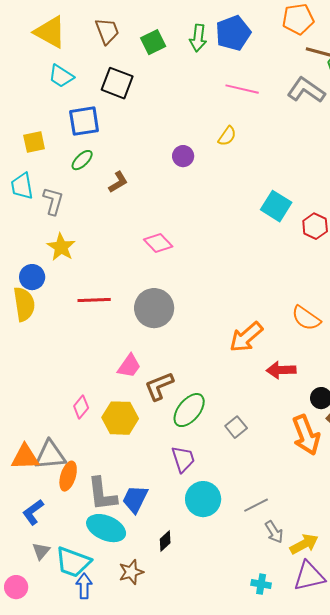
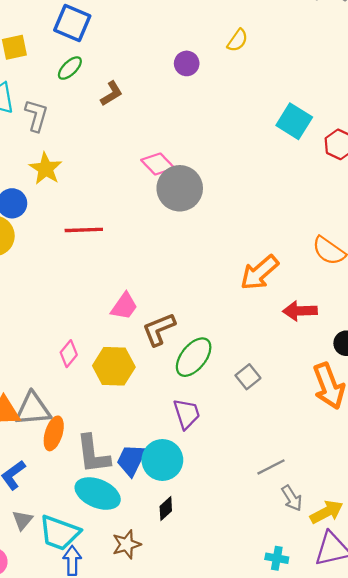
blue square: (84, 121) -> (72, 23), turned 32
gray circle: (154, 308) -> (180, 188), moved
cyan circle: (203, 499) -> (162, 460), moved

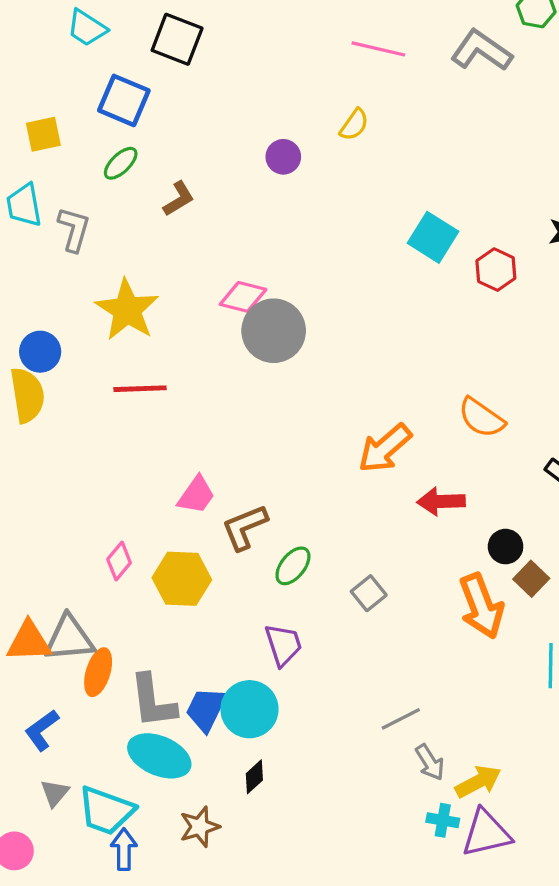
pink diamond: (158, 164) -> (243, 297), turned -32
yellow star: (46, 169) -> (127, 310), moved, size x1.4
green ellipse: (194, 357) -> (293, 566), size x0.7
cyan cross: (277, 558) -> (443, 820), moved

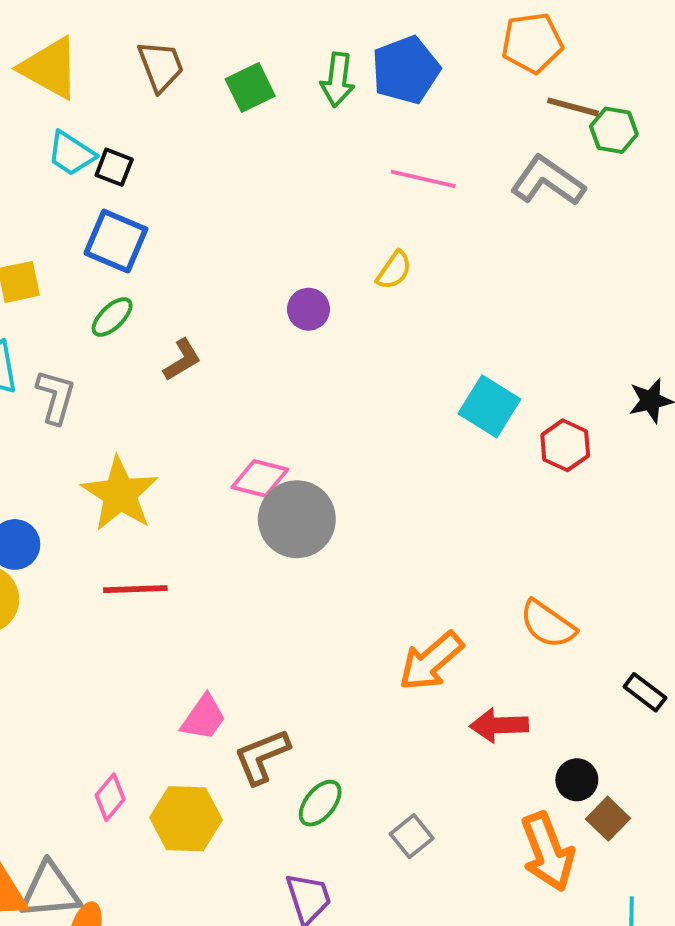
black square: (177, 39) -> (114, 167), moved, size x0.6

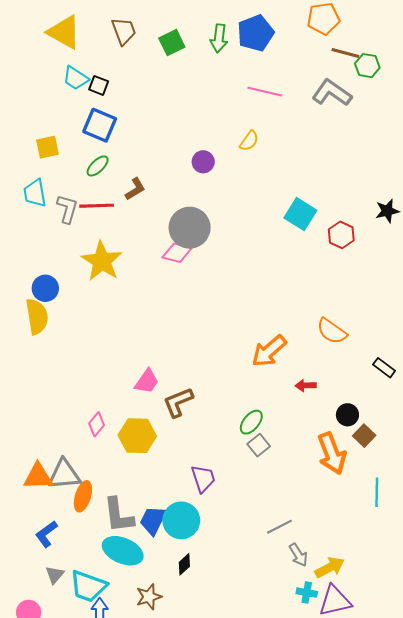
gray circle: (297, 519) -> (190, 228), moved
red line: (135, 589) -> (97, 206), moved
red arrow: (499, 725) -> (306, 386), size x0.7
green ellipse: (320, 803) -> (251, 422), moved

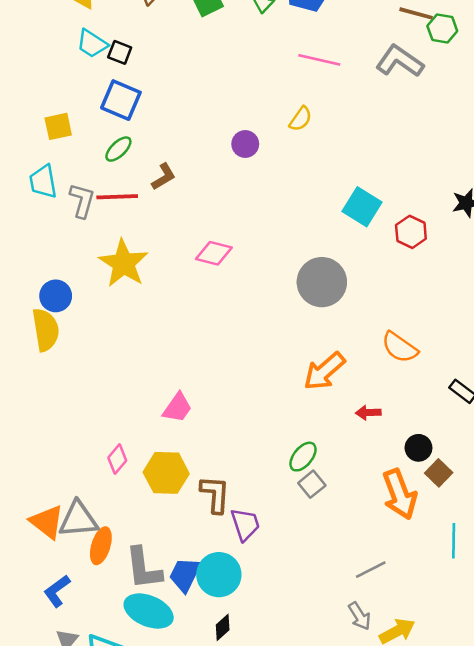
gray circle: (190, 228) -> (322, 282), moved
brown L-shape: (178, 402) -> (215, 494), moved, turned 116
orange triangle: (38, 476) -> (47, 522), turned 40
gray line: (280, 527) -> (371, 570), moved

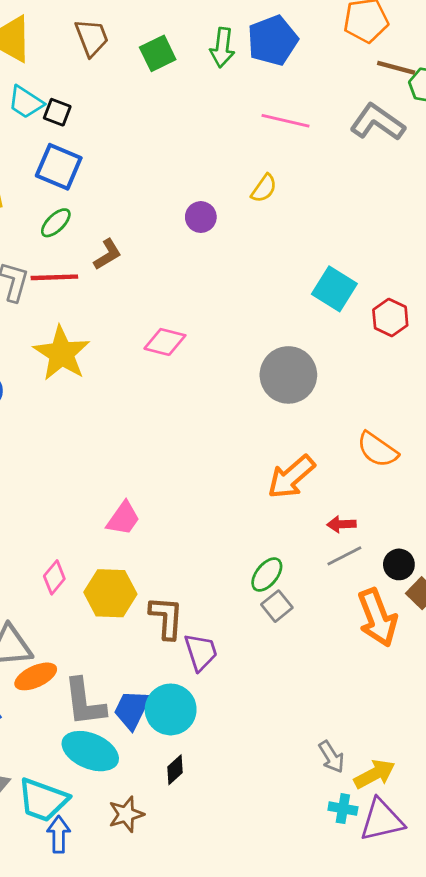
orange ellipse: (101, 546) -> (36, 676), turned 48
gray line: (371, 570) -> (344, 556), moved

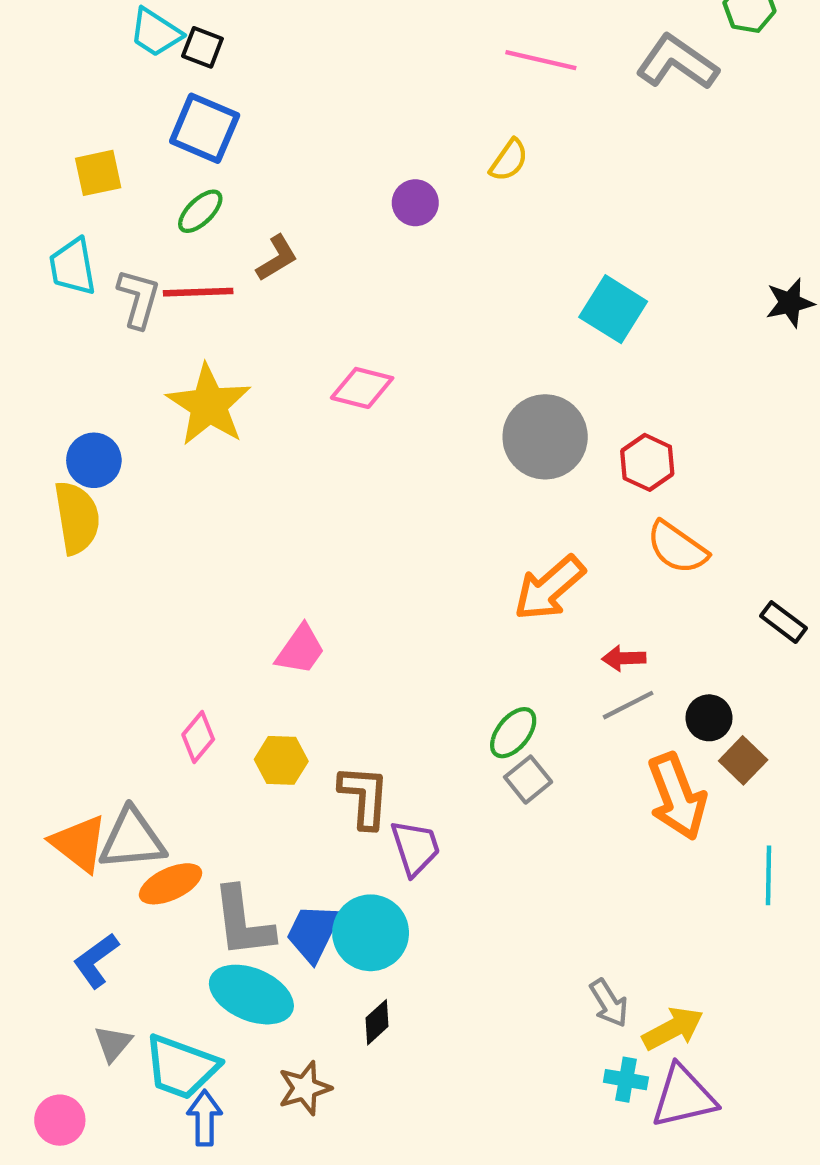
red hexagon: (390, 318) -> (647, 462), moved
yellow hexagon: (110, 593) -> (281, 760), size x0.7

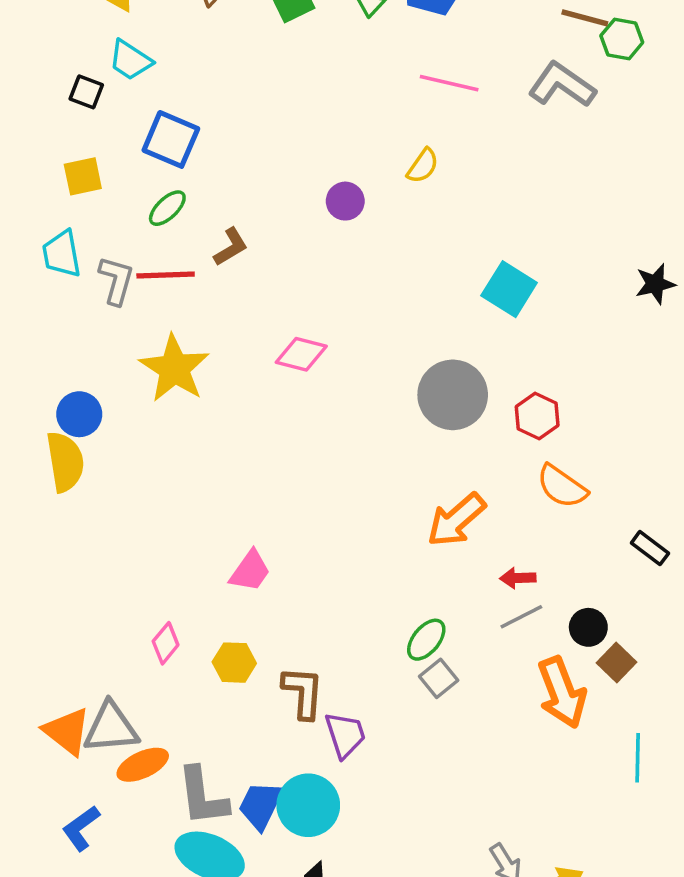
black square: (202, 47) -> (86, 92), moved

